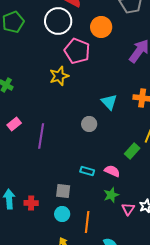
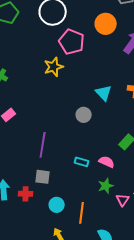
orange circle: (101, 27) -> (106, 24), moved
purple line: (41, 136) -> (43, 145), moved
gray square: (63, 191) -> (43, 177), moved

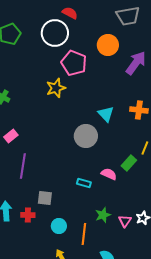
gray circle: (84, 115) -> (86, 136), size x1.5
purple line: (43, 145) -> (23, 166), moved
pink semicircle: (107, 162) -> (109, 174), moved
green star: (106, 186) -> (103, 215), moved

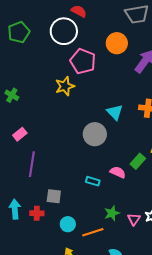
orange line: (84, 234) -> (93, 232), turned 65

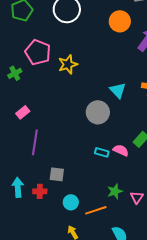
pink pentagon: (83, 61) -> (38, 52), moved
green cross: (12, 95) -> (15, 73), turned 32
cyan rectangle: (93, 181) -> (102, 152), moved

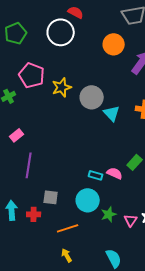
gray circle: (98, 112) -> (92, 97), moved
cyan circle: (71, 202) -> (88, 200), moved, size x1.5
orange line: (96, 210) -> (68, 228), moved

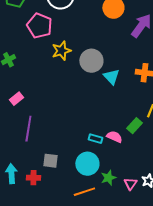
pink pentagon: (32, 75) -> (39, 26), moved
orange line: (68, 228) -> (84, 192), moved

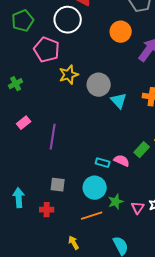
purple line: (28, 129) -> (53, 137), moved
red cross: (33, 178) -> (47, 210), moved

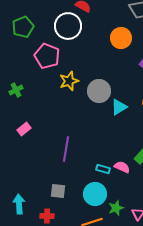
cyan triangle: (119, 101) -> (119, 107), turned 42
purple line: (53, 137) -> (66, 149), moved

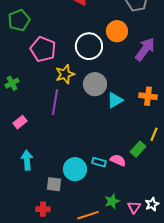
white circle: (68, 26) -> (89, 46), moved
purple line: (66, 149) -> (55, 102), moved
cyan circle: (95, 194) -> (75, 169), moved
cyan arrow: (19, 204) -> (27, 160), moved

